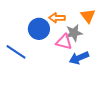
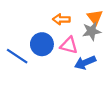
blue circle: (39, 29) -> (42, 44), moved
gray star: (74, 33) -> (92, 31), moved

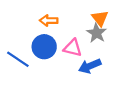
orange arrow: (61, 19) -> (49, 21), moved
gray star: (92, 31) -> (97, 33), turned -30

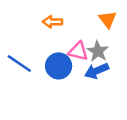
gray star: (97, 33) -> (98, 51), moved
blue circle: (44, 47) -> (59, 66), moved

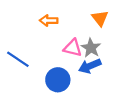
blue circle: (59, 66) -> (58, 80), moved

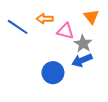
pink triangle: (73, 48) -> (65, 31), moved
blue line: (18, 59) -> (18, 27), moved

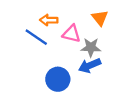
blue line: (18, 27) -> (36, 37), moved
gray star: (83, 44) -> (91, 47), turned -30

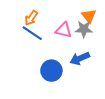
orange arrow: (49, 20) -> (31, 18), moved, turned -56
gray star: (91, 47) -> (84, 29), moved

